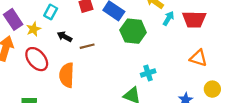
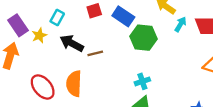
black arrow: (65, 37) -> (72, 43), size x1.5
red ellipse: (37, 59) -> (43, 87), moved
cyan cross: (148, 73) -> (142, 81), moved

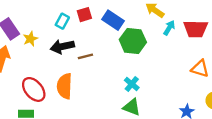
cyan rectangle: (57, 18) -> (62, 21), moved
black arrow: (72, 43) -> (62, 47), turned -40
cyan cross: (142, 81) -> (132, 84), turned -32

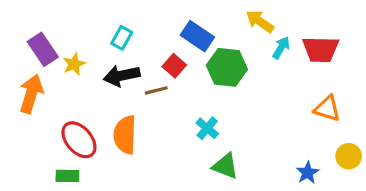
red square: (84, 15) -> (174, 66), moved, turned -32
cyan cross: (132, 84) -> (207, 128), moved

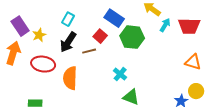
black arrow: (122, 76) -> (68, 42), turned -45
red ellipse: (79, 140) -> (43, 64), moved, turned -40
yellow circle: (349, 156) -> (196, 91), moved

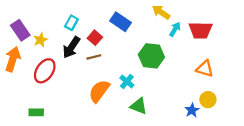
red square: (100, 36) -> (95, 38), moved
green hexagon: (132, 37) -> (151, 56), moved
red ellipse: (43, 64) -> (45, 71), turned -65
orange semicircle: (70, 78) -> (99, 91), moved, turned 35

